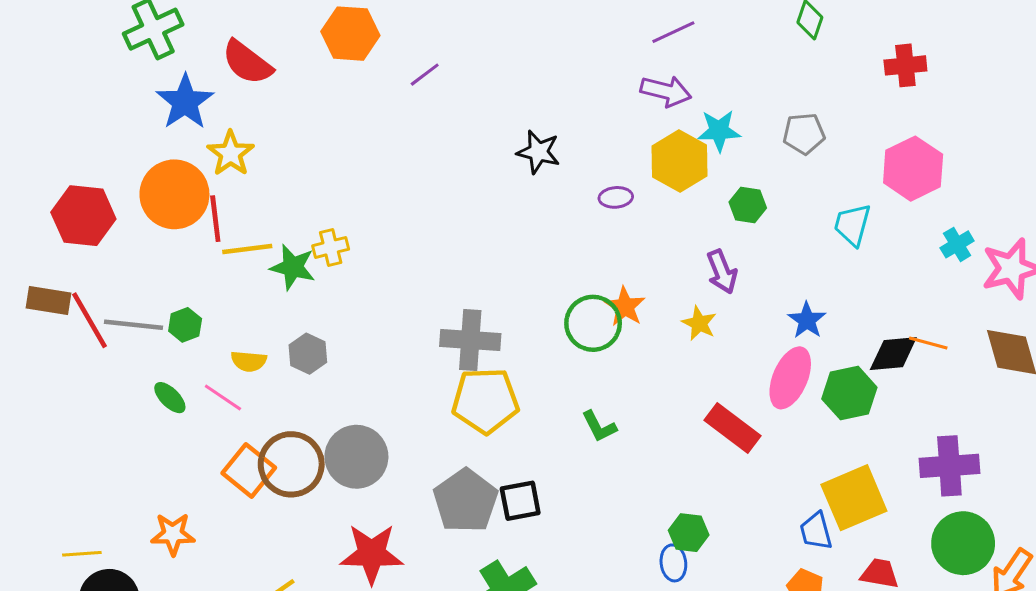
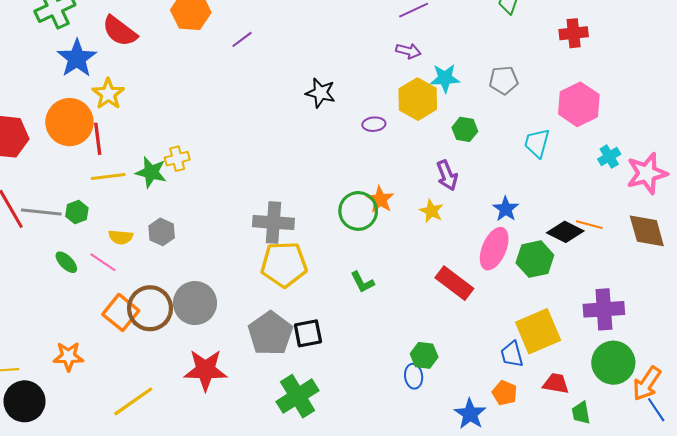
purple arrow: (666, 91) -> (408, 51), size x0.7
yellow line: (247, 249) -> (108, 176), moved
black diamond: (893, 354) -> (565, 232), turned 32

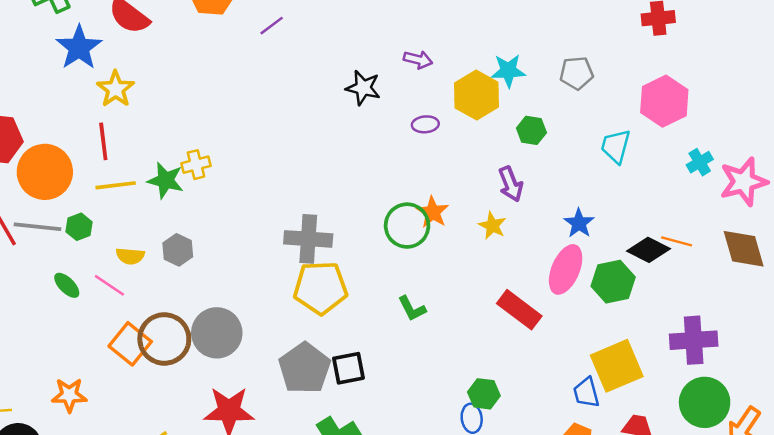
purple arrow: (408, 51) -> (418, 60), moved
orange circle: (69, 122) -> (45, 172), moved

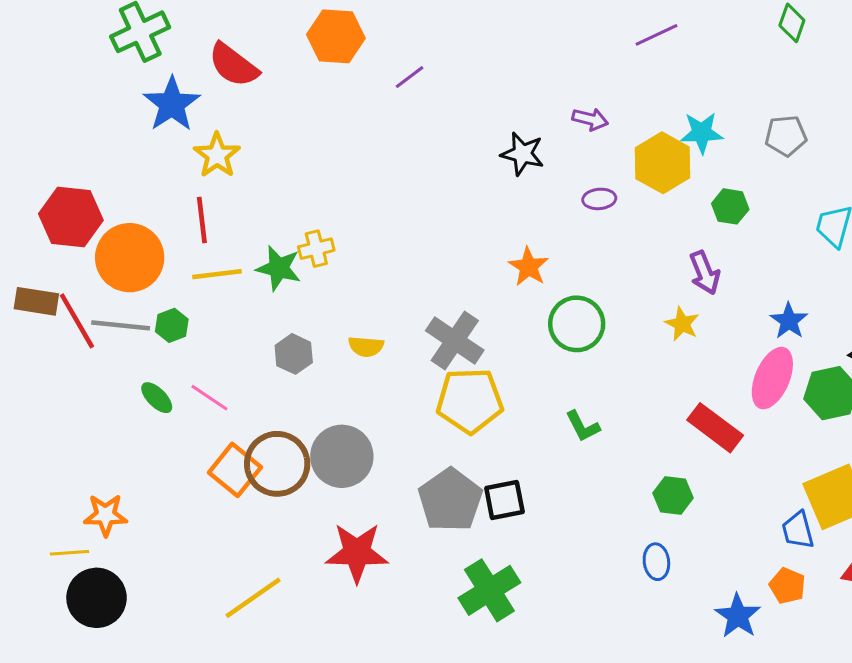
orange star: (433, 212) -> (529, 267), moved
gray cross: (308, 239) -> (455, 340), turned 30
yellow semicircle: (130, 256) -> (366, 346), moved
green hexagon: (484, 394) -> (673, 495), moved
orange star: (69, 395) -> (106, 515), moved

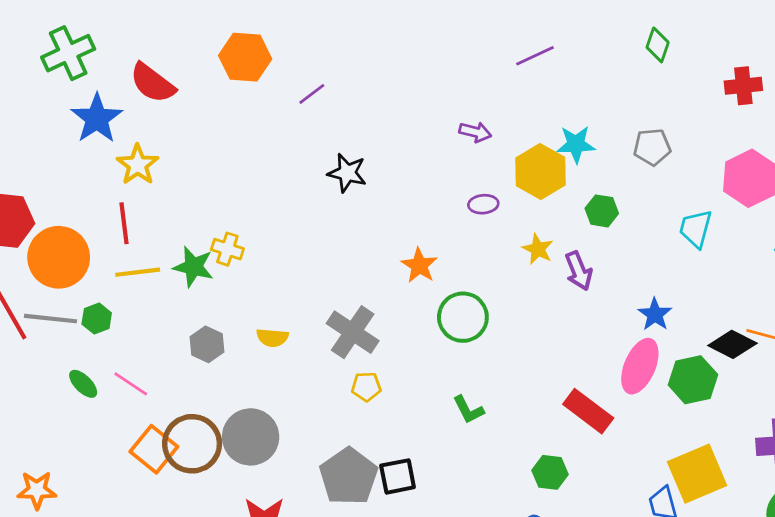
black star: (522, 154) -> (347, 173), moved
yellow cross: (316, 249) -> (227, 249), turned 32
yellow star: (682, 324) -> (538, 249), moved
yellow pentagon: (470, 401) -> (366, 387), size x0.5

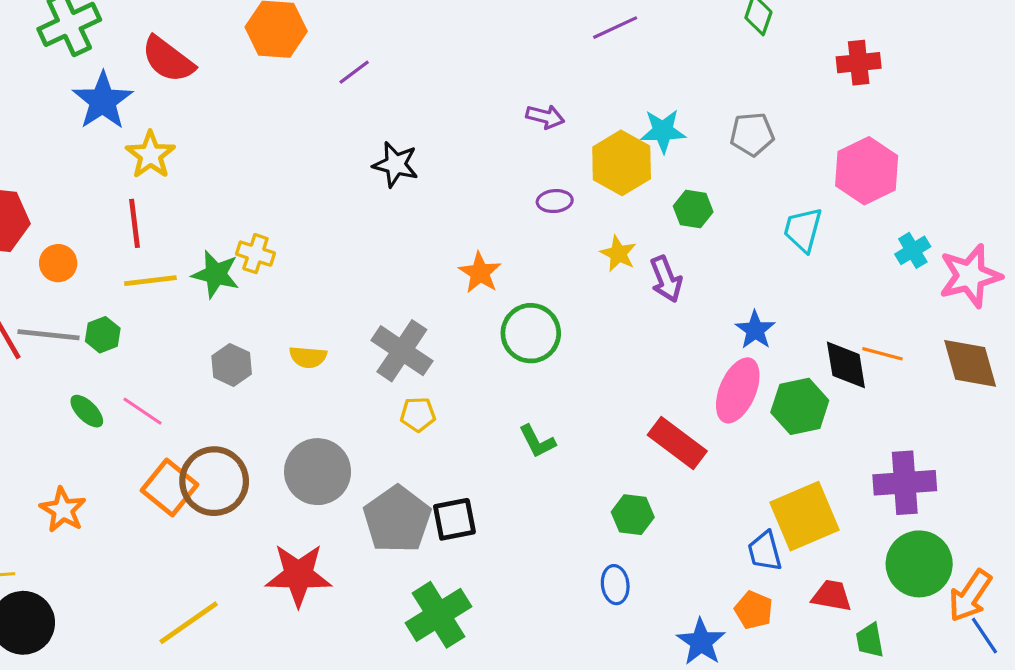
orange circle: (59, 257) -> (58, 263), size x0.5
black diamond: (732, 344) -> (846, 365), turned 54
gray circle: (251, 437) -> (318, 472), moved
orange star: (37, 490) -> (63, 510), moved, turned 30

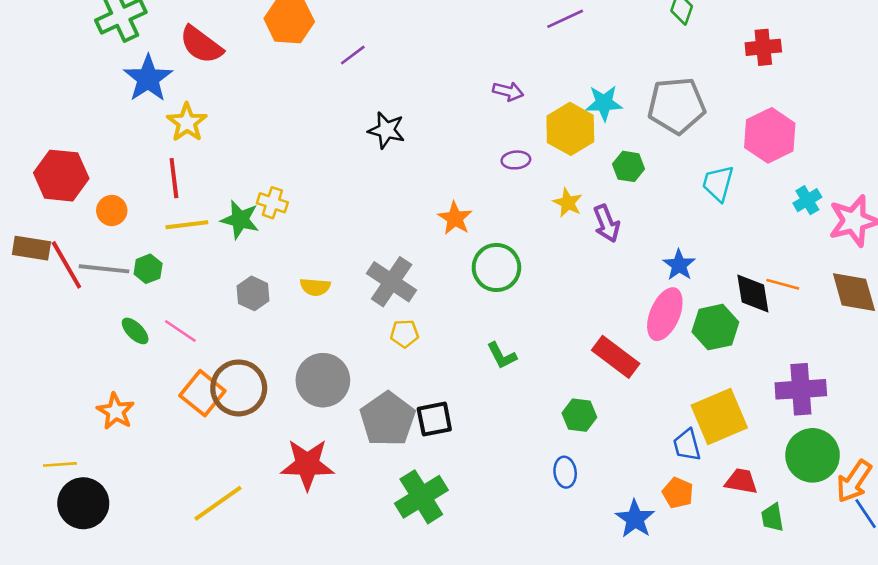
gray pentagon: (752, 134) -> (677, 106), size x1.6

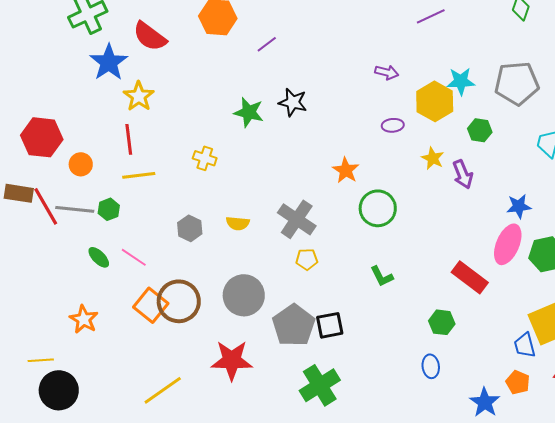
green star: (240, 220) -> (249, 112), moved
blue star: (679, 265) -> (519, 206), turned 30

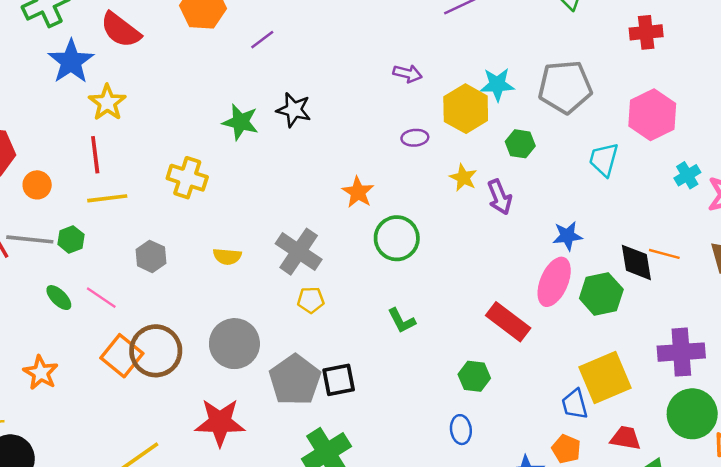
yellow cross: (205, 158) -> (187, 178), size x1.4
gray hexagon: (190, 228) -> (151, 256), moved

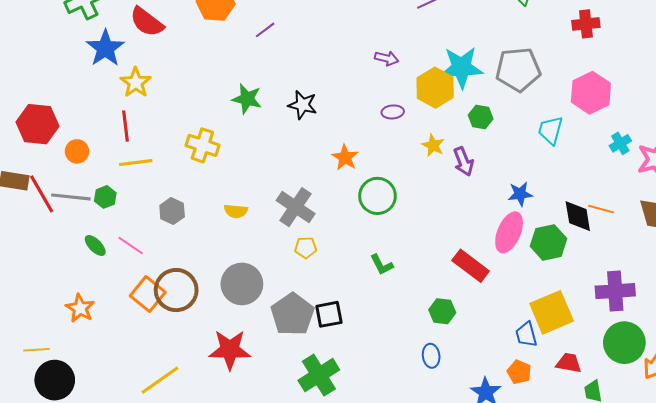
cyan star: (497, 84) -> (461, 67), size x1.5
black star: (294, 110) -> (303, 105), moved

